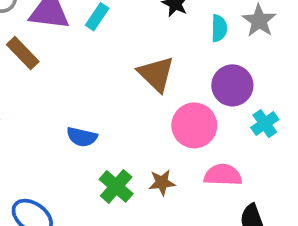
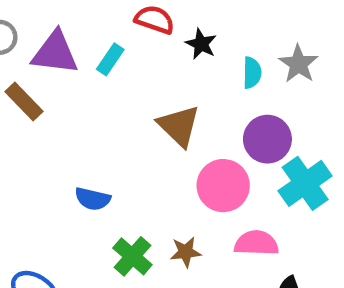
cyan cross: (265, 124) -> (305, 183), size x1.6

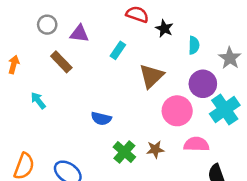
purple triangle: (55, 53) -> (79, 34), size x0.7
cyan rectangle: (110, 59) -> (118, 50), moved
gray star: (298, 64) -> (230, 58), moved
brown triangle: (179, 126) -> (151, 76), turned 32

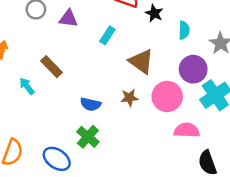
brown rectangle: (61, 62) -> (52, 67), moved
brown triangle: (151, 76) -> (141, 61), turned -40
brown star: (155, 149) -> (129, 98), moved
green cross: (124, 152) -> (88, 137), moved

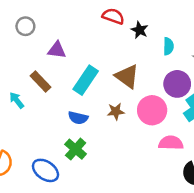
purple triangle: (68, 18) -> (57, 50), moved
cyan rectangle: (107, 35) -> (86, 80), moved, size x1.6

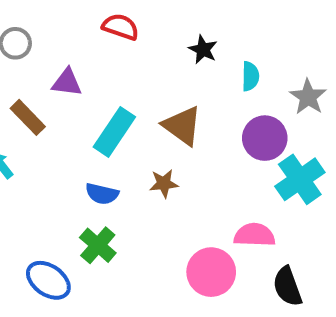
red semicircle: (113, 16) -> (121, 27), moved
brown rectangle: (40, 81) -> (28, 117), moved
pink circle: (152, 110) -> (211, 272), moved

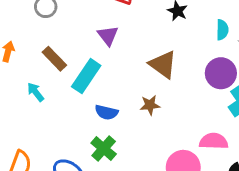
cyan semicircle: (250, 76) -> (222, 30), moved
purple triangle: (67, 82) -> (108, 36), moved, turned 45
cyan rectangle: (114, 132) -> (86, 76), moved

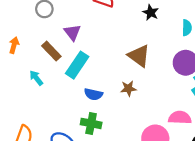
purple triangle: (108, 36) -> (72, 32), moved
green cross: (104, 148) -> (91, 123), turned -30

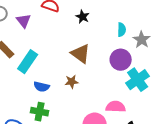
black star: (151, 13) -> (83, 17), moved
purple triangle: (72, 32) -> (24, 21), moved

